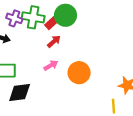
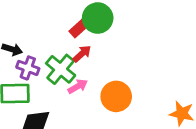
green cross: (33, 17) -> (61, 69), moved, turned 30
purple cross: (14, 18) -> (28, 68), moved

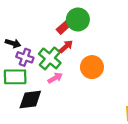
pink arrow: (78, 86) -> (55, 78), moved
orange circle: (116, 96) -> (92, 67), moved

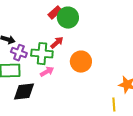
red rectangle: (64, 27) -> (55, 13), moved
green cross: (50, 58) -> (42, 54), turned -35

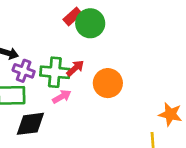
red arrow: (57, 43) -> (75, 68), moved

